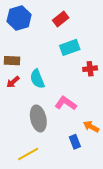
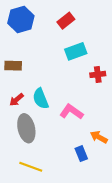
cyan semicircle: (37, 79) -> (41, 99), moved
red arrow: (13, 82) -> (16, 100), moved
gray ellipse: (38, 118) -> (26, 128), moved
yellow line: (28, 154) -> (31, 167), turned 50

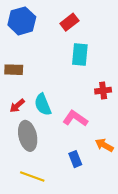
cyan rectangle: (76, 51) -> (80, 55), turned -65
red cross: (98, 74) -> (103, 91), moved
blue rectangle: (81, 154) -> (75, 159), moved

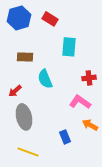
red rectangle: (69, 22) -> (50, 19), moved, turned 70
brown rectangle: (14, 70) -> (25, 57), moved
cyan semicircle: (43, 105) -> (45, 79), moved
pink L-shape: (75, 118) -> (80, 102), moved

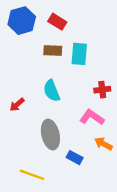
brown rectangle: (25, 57) -> (53, 50), moved
gray ellipse: (24, 117) -> (50, 135), moved
blue rectangle: (65, 137) -> (75, 158), turned -40

